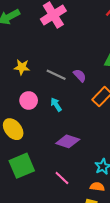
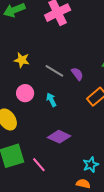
pink line: (62, 178) -> (39, 165), moved

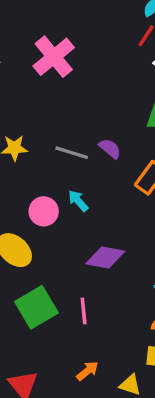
pink circle: (25, 93) -> (44, 211), moved
pink line: (39, 165) -> (84, 311), turned 49

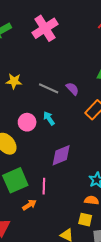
purple diamond: (105, 258) -> (61, 155), turned -40
orange arrow: (87, 371) -> (29, 205), moved

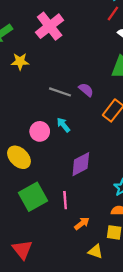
yellow star: (14, 81) -> (20, 61), moved
orange arrow: (29, 205) -> (82, 223), moved

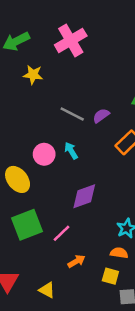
purple semicircle: (86, 90) -> (101, 116), turned -84
pink line: (65, 200) -> (62, 233), turned 42
yellow triangle: (95, 251) -> (47, 290), moved

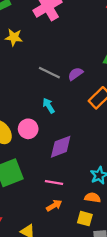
pink circle: (44, 154) -> (28, 129), moved
pink line: (62, 233) -> (54, 183), moved, turned 54

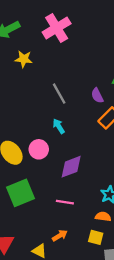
gray line: (49, 73) -> (59, 94), turned 35
purple semicircle: (75, 74) -> (97, 96), moved, turned -80
orange arrow: (54, 205) -> (60, 236), moved

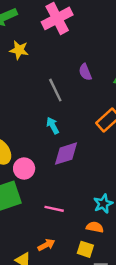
purple semicircle: (97, 96) -> (85, 72), moved
pink circle: (39, 149) -> (24, 169), moved
purple diamond: (71, 167) -> (66, 154), moved

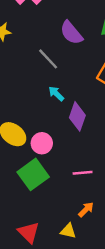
purple semicircle: (85, 72) -> (71, 33), size x1.5
purple diamond: (66, 154) -> (77, 116), turned -36

